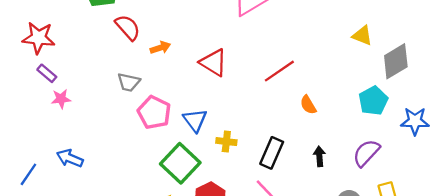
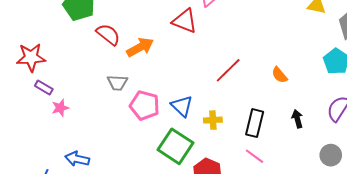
orange arrow: (160, 48) -> (140, 47), size x1.5
red triangle: (213, 63) -> (185, 21), moved
red line: (279, 71) -> (228, 70), moved

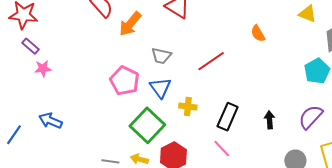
orange arrow: (140, 47) -> (130, 24), turned 148
orange semicircle: (280, 75) -> (258, 33), moved
gray trapezoid: (117, 83) -> (161, 56), moved

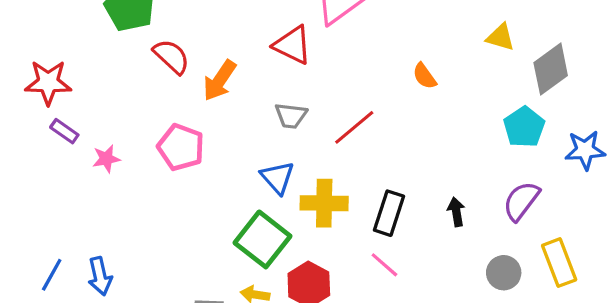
gray trapezoid: (161, 56) -> (291, 116), moved
pink star: (43, 68) -> (106, 159), moved
pink pentagon: (125, 81) -> (181, 147), moved
yellow cross: (188, 107) -> (324, 203), size x1.6
blue arrow: (50, 121) -> (100, 276), moved, turned -120

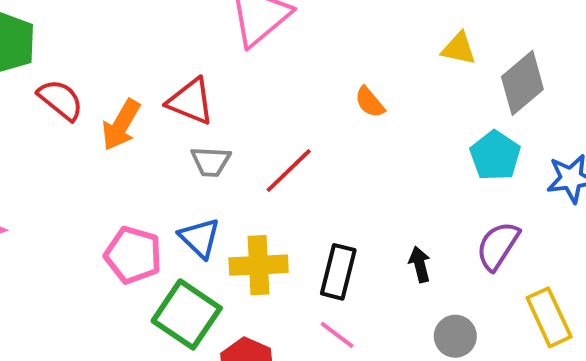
red triangle: (293, 45) -> (191, 101), moved
pink pentagon: (181, 147) -> (133, 255), moved
gray circle: (504, 273) -> (455, 336), moved

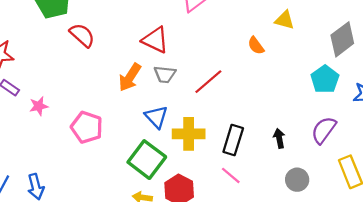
yellow triangle: (459, 49) -> (285, 20), moved
orange arrow: (121, 125) -> (130, 77), moved
pink pentagon: (133, 255) -> (87, 127), moved

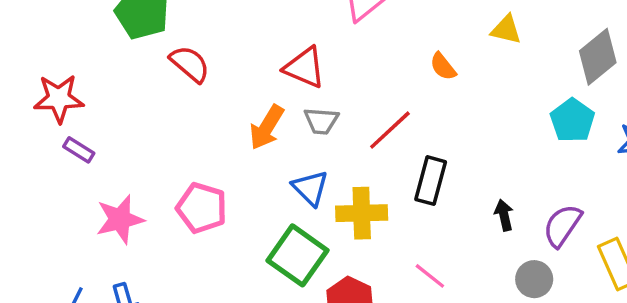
orange semicircle: (256, 46) -> (443, 67), moved
pink star: (39, 106) -> (120, 219), moved, size x1.6
purple semicircle: (324, 130) -> (562, 226), moved
black rectangle: (233, 140) -> (431, 181), moved

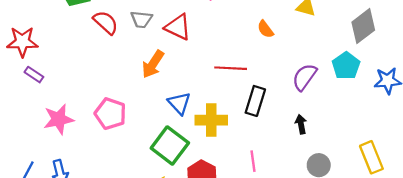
gray trapezoid: (321, 121) -> (141, 19), moved
red line: (390, 130) -> (231, 68), turned 44
purple semicircle: (562, 226) -> (304, 77), moved
pink line: (430, 276) -> (253, 161), turned 42

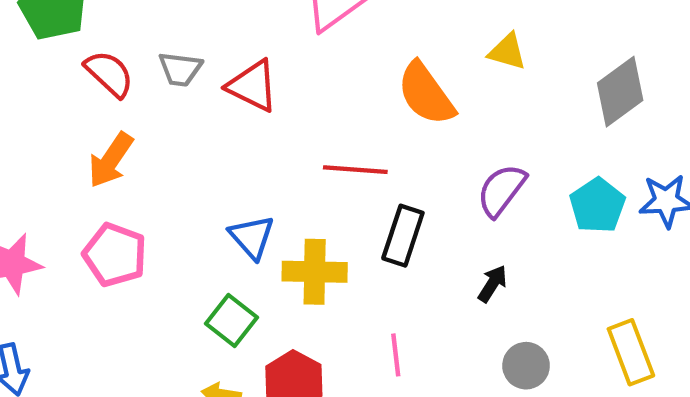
orange semicircle: (265, 29) -> (426, 94), size x1.8
orange arrow: (153, 64) -> (111, 160), moved
cyan pentagon: (346, 66) -> (597, 205), moved
black arrow: (301, 124) -> (492, 284), turned 42
green square: (170, 145) -> (231, 320), size x0.7

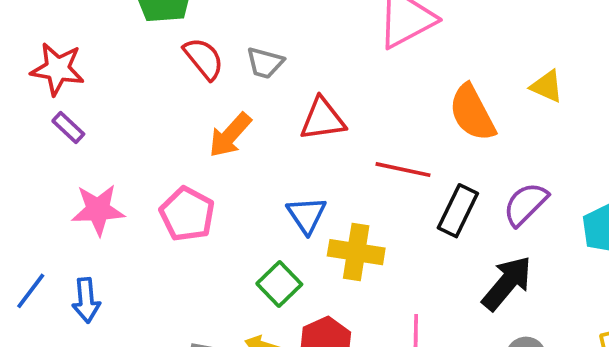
red triangle: (253, 86) -> (323, 119), moved, turned -42
orange arrow: (111, 160) -> (230, 135), moved
black rectangle: (403, 236) -> (458, 211), moved
black arrow: (492, 284) -> (507, 283), size x1.8

